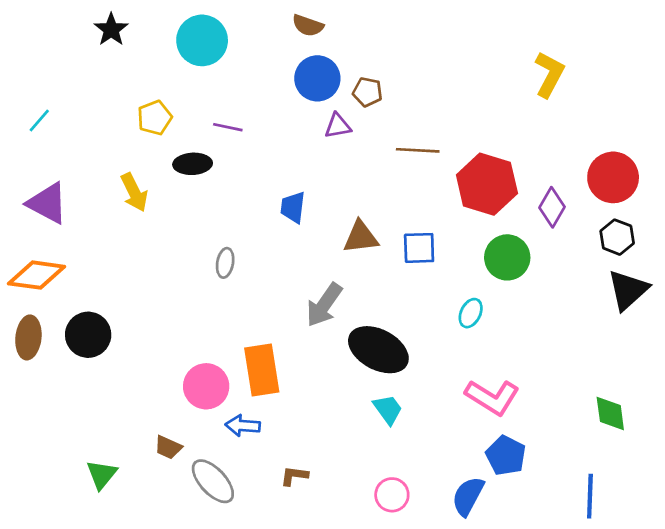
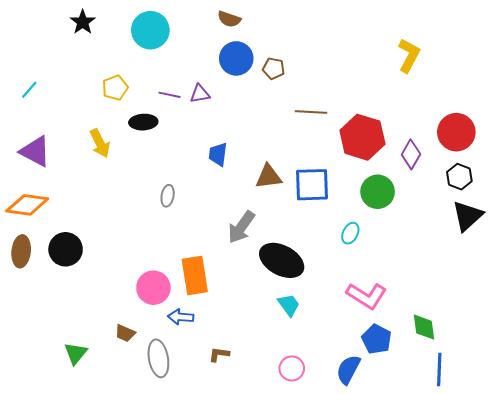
purple triangle: (338, 126) -> (200, 94), moved
blue square: (419, 248) -> (312, 185), size x1.4
green diamond: (610, 413) -> (424, 327), moved
gray ellipse: (213, 481) -> (158, 358), turned 33

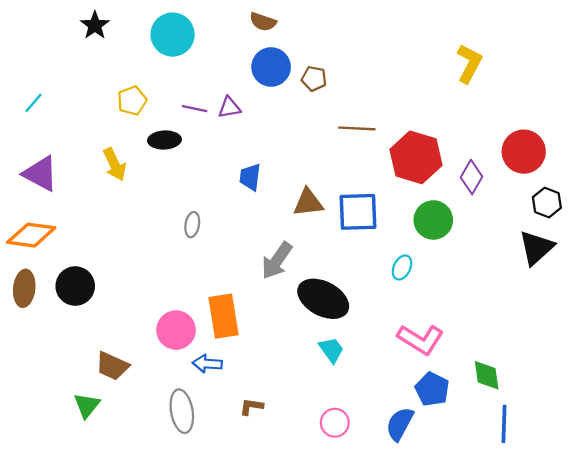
black hexagon: (459, 177) -> (547, 203), moved
brown trapezoid: (125, 333) -> (112, 366), moved, size x1.4

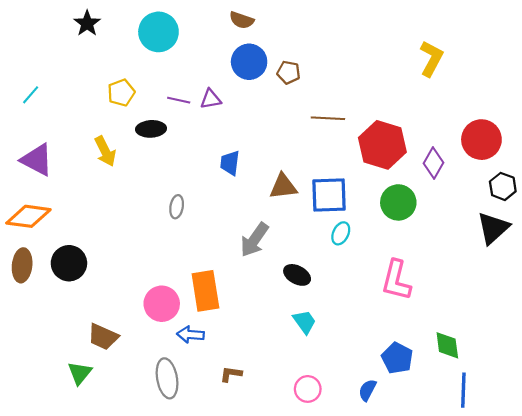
cyan ellipse: (402, 267) -> (341, 233), moved
black ellipse: (323, 299) -> (297, 275), size x0.6
pink L-shape: (421, 339) -> (396, 280), moved, turned 72
blue semicircle: (400, 424) -> (367, 390), size x0.7

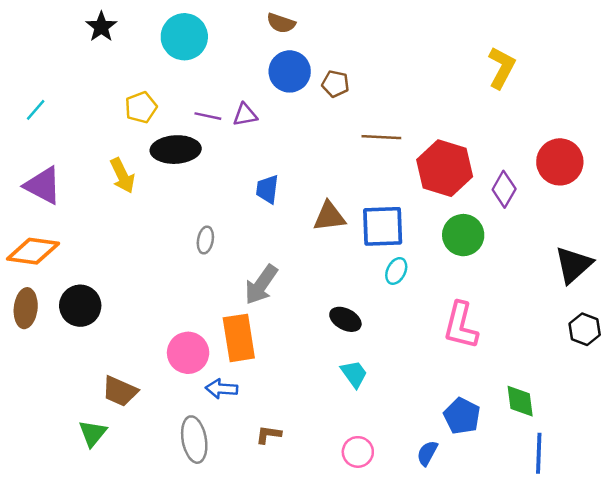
black ellipse: (151, 129) -> (176, 150), size x1.4
black hexagon: (503, 186) -> (585, 329), moved
gray arrow: (254, 240) -> (261, 285), moved

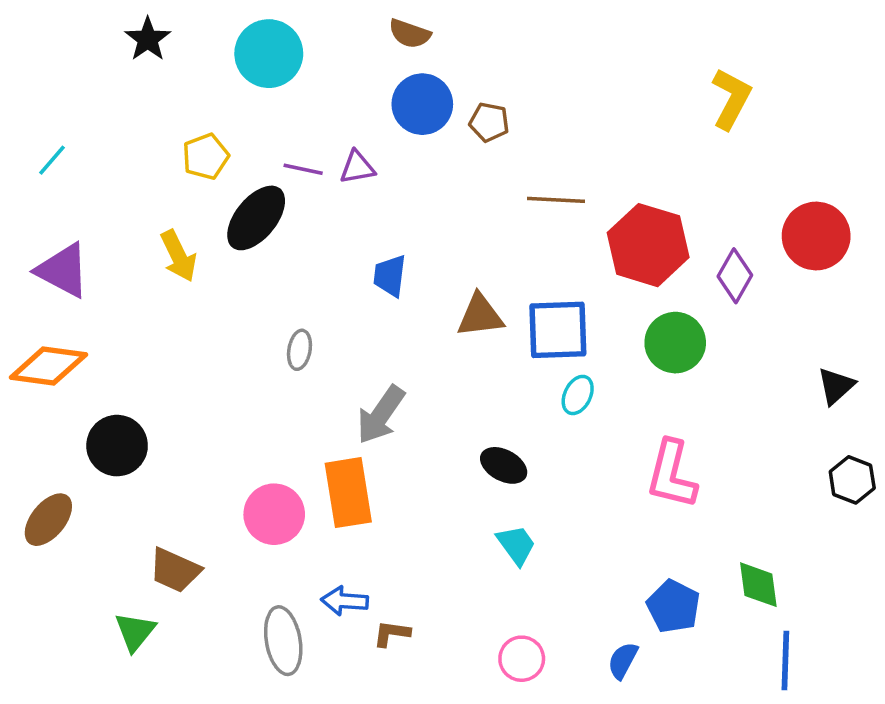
black ellipse: (176, 150) -> (256, 218), turned -48
black triangle: (573, 265) -> (836, 386), size x0.7
brown ellipse: (26, 308) -> (48, 520), moved, turned 33
blue arrow: (221, 389) -> (345, 601), moved

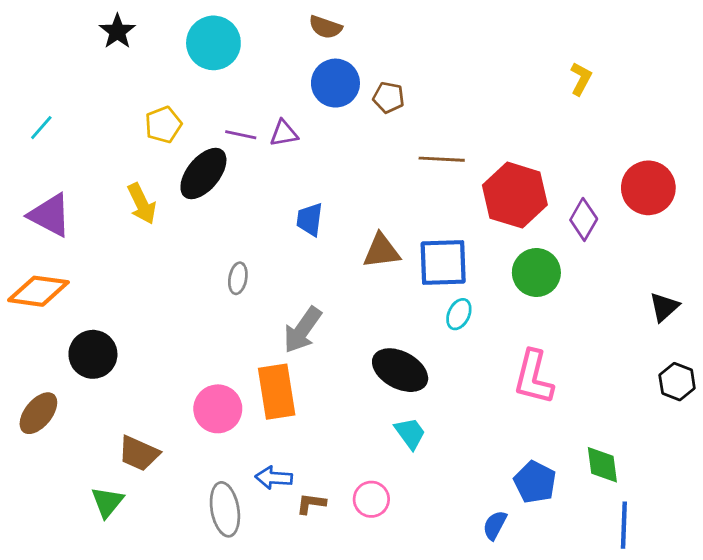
yellow L-shape: (731, 99) -> (581, 79), size x0.7
black ellipse: (504, 465) -> (400, 370), size x1.5
pink circle: (522, 659) -> (371, 499), moved

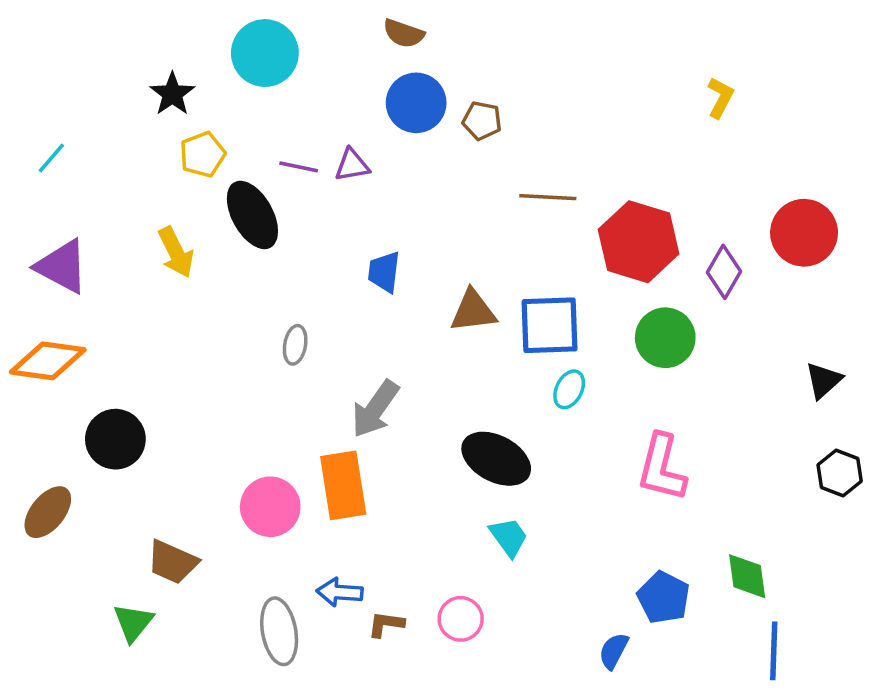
black star: (117, 31) -> (172, 94), moved
black ellipse: (203, 174) -> (252, 215), turned -68

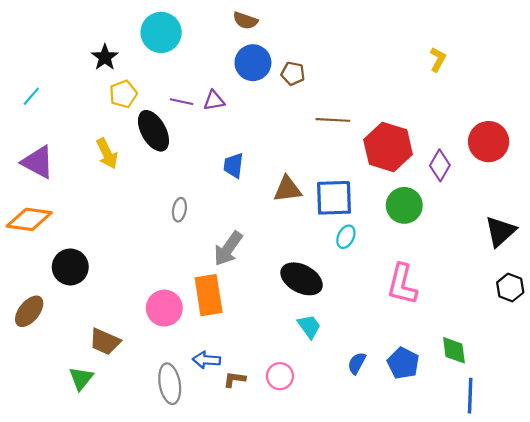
black triangle: (824, 380) -> (500, 231), size x1.4
blue semicircle: (614, 651) -> (357, 363), moved

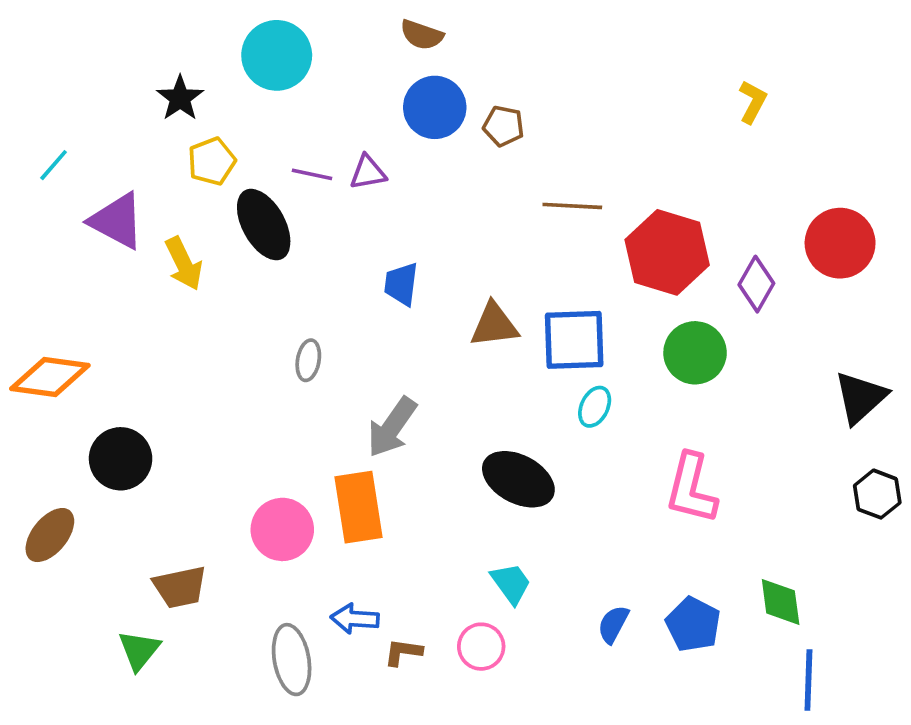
purple triangle: (38, 162) -> (117, 221), moved
cyan trapezoid: (309, 326) -> (511, 583), moved
brown trapezoid: (105, 342) -> (180, 587), turned -36

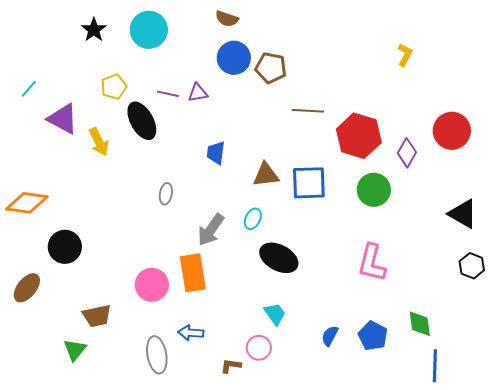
black star: (180, 98) -> (94, 30), moved
brown pentagon: (504, 126) -> (271, 68), size x1.4
black triangle: (860, 397) -> (463, 214), turned -48
cyan ellipse: (595, 407) -> (253, 219), moved
brown L-shape: (403, 652) -> (231, 366), moved

